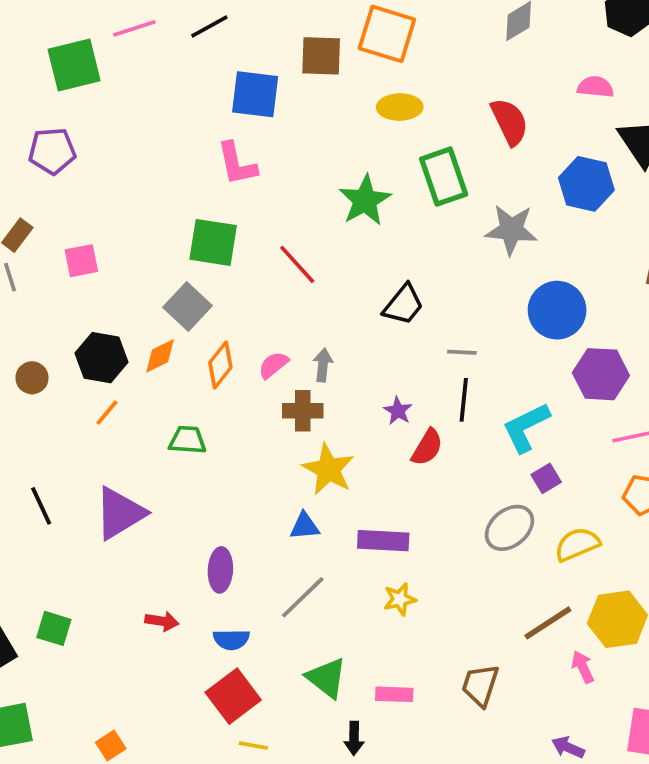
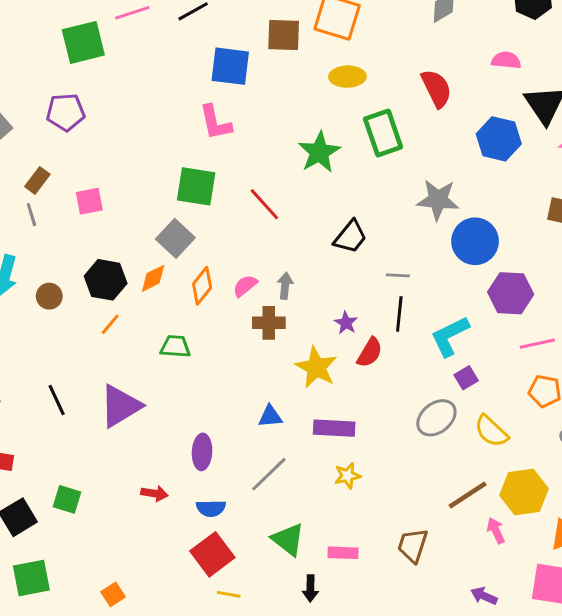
gray star: (511, 230) -> (438, 200), moved
yellow star: (328, 469) -> (316, 367), moved
yellow semicircle: (577, 544) -> (491, 431), turned -114

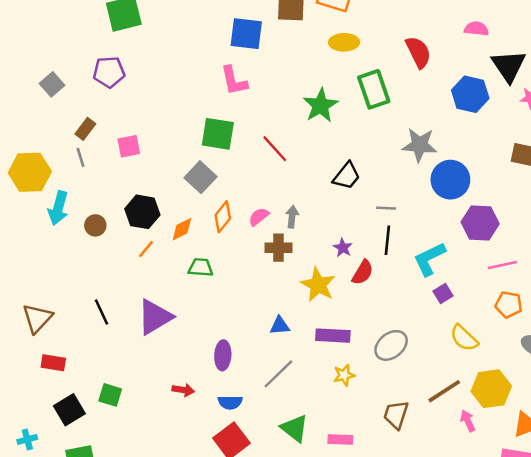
orange diamond: (153, 278) -> (182, 229), moved
gray ellipse: (436, 418) -> (391, 345), moved
brown trapezoid: (413, 545) -> (396, 415), moved

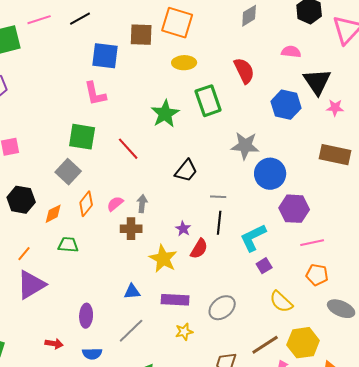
orange line: (146, 249) -> (24, 254), moved

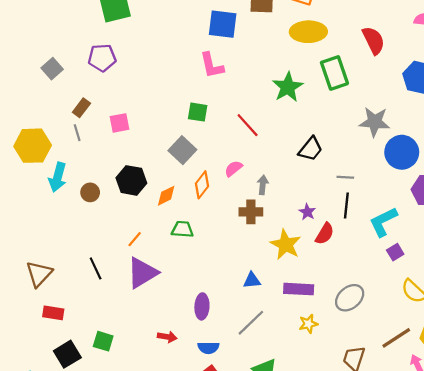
yellow ellipse: (184, 63) -> (308, 32), size x1.4
green square: (82, 137) -> (198, 112), size x0.7
pink semicircle: (115, 204) -> (233, 169), moved

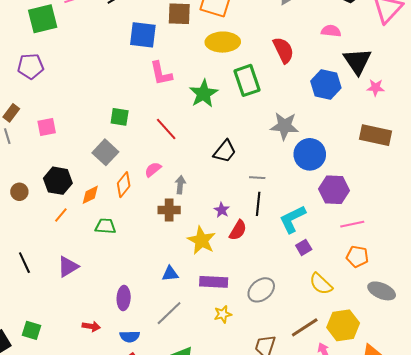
pink L-shape: (212, 65) -> (161, 73), moved
orange line: (135, 239) -> (61, 215), moved
purple triangle: (142, 273) -> (68, 267), size x0.7

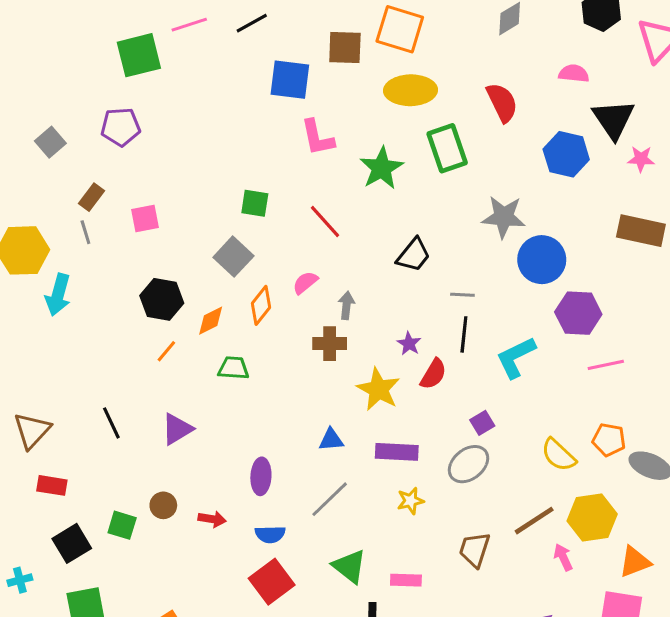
brown circle: (19, 192) -> (163, 505), moved
purple square: (304, 247) -> (482, 423), moved
orange pentagon: (357, 257) -> (609, 440), moved

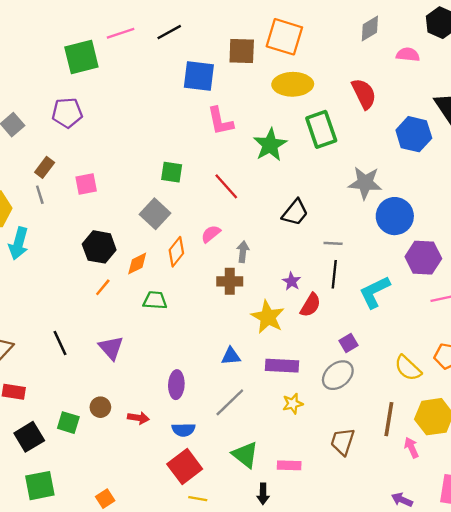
pink semicircle: (574, 73) -> (408, 55), moved
purple triangle: (177, 429) -> (111, 348), turned -40
brown line: (534, 521) -> (389, 419), turned -48

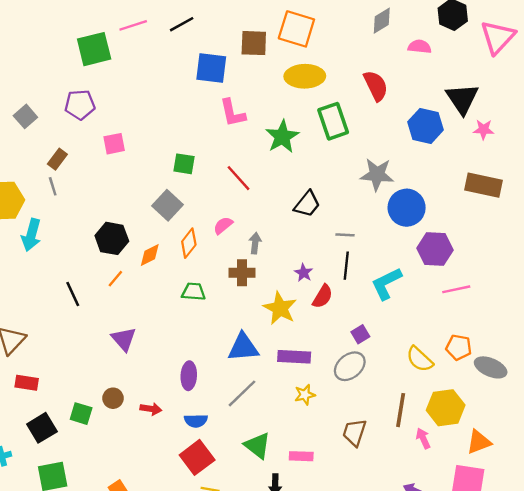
pink square: (86, 184) -> (114, 144), moved
green trapezoid: (155, 300) -> (193, 292), moved
black line: (60, 343) -> (73, 294), moved
blue triangle: (231, 356) -> (243, 347), size x1.6

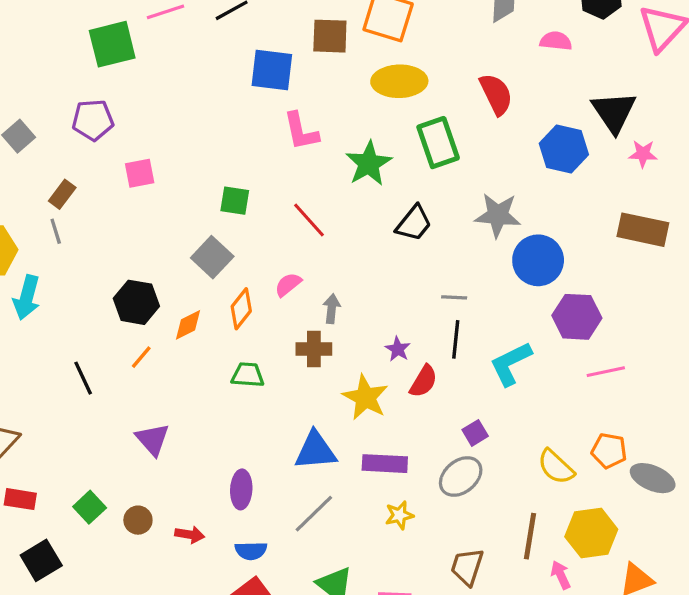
black trapezoid: (307, 204) -> (414, 223), moved
green square: (81, 414) -> (90, 507), moved, turned 30

